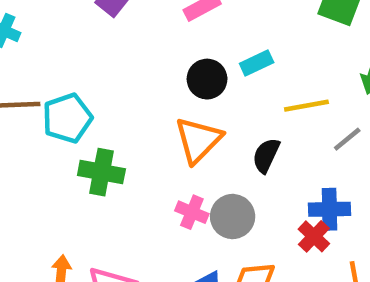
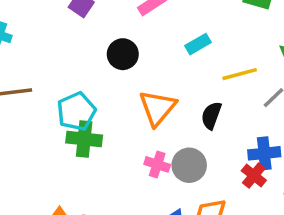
black circle: (207, 79) -> (123, 54), moved
cyan pentagon: (67, 118) -> (76, 111), moved

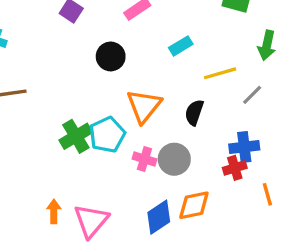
cyan pentagon: (76, 111) -> (107, 135), moved
green cross: (84, 139) -> (76, 136), turned -36
red cross: (254, 176) -> (235, 168), turned 35

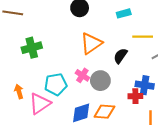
cyan pentagon: (107, 135) -> (56, 84), moved
green cross: (76, 136) -> (32, 48), moved
orange arrow: (54, 211) -> (19, 91), turned -32

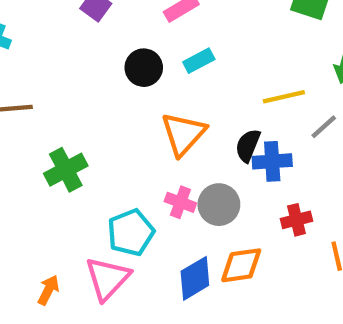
cyan rectangle: (124, 13) -> (199, 61), moved
blue cross: (145, 85) -> (272, 161), moved
orange arrow: (19, 91) -> (48, 290), moved, turned 56

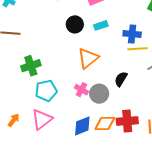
black semicircle: (248, 146) -> (121, 79), moved
blue cross: (272, 161) -> (132, 34), moved
red cross: (296, 220) -> (127, 121), moved, size x1.5
cyan pentagon: (131, 233) -> (46, 91), moved

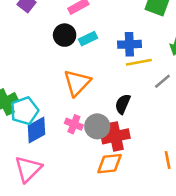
black circle: (75, 24) -> (65, 35), moved
cyan pentagon: (46, 91) -> (24, 111), moved
red cross: (127, 121) -> (116, 136), moved
blue diamond: (82, 126) -> (36, 130), moved

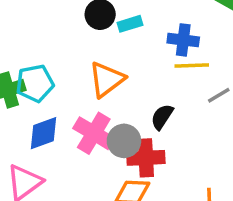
cyan pentagon: (24, 111) -> (35, 83), moved
pink cross: (74, 124) -> (94, 133), size x1.6

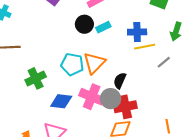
cyan pentagon: (35, 83) -> (72, 64), moved, turned 30
black semicircle: (162, 117) -> (120, 81), moved
blue diamond: (44, 133) -> (61, 101), turned 35

